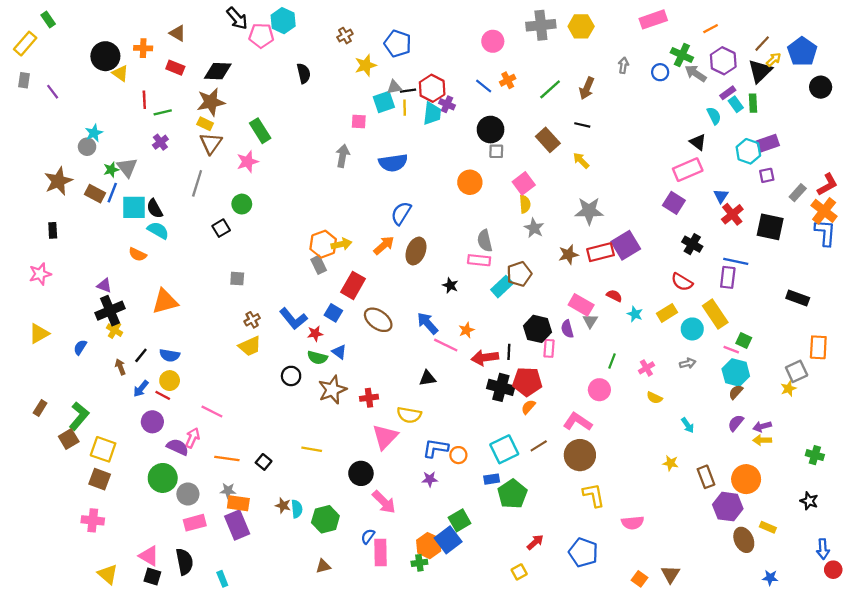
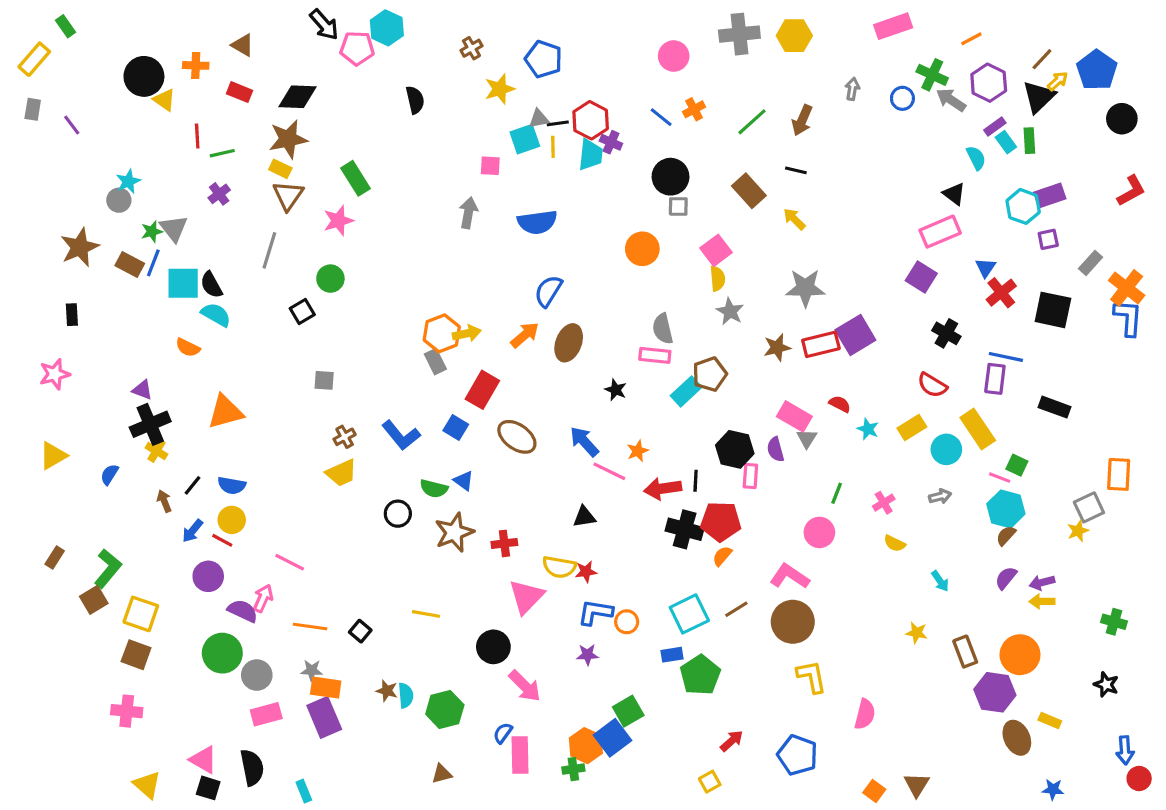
red L-shape: (827, 185) -> (1131, 191), moved
black rectangle: (798, 298) -> (1054, 407), moved
red star: (315, 334) -> (586, 572), moved
pink semicircle: (633, 523) -> (865, 714), turned -70

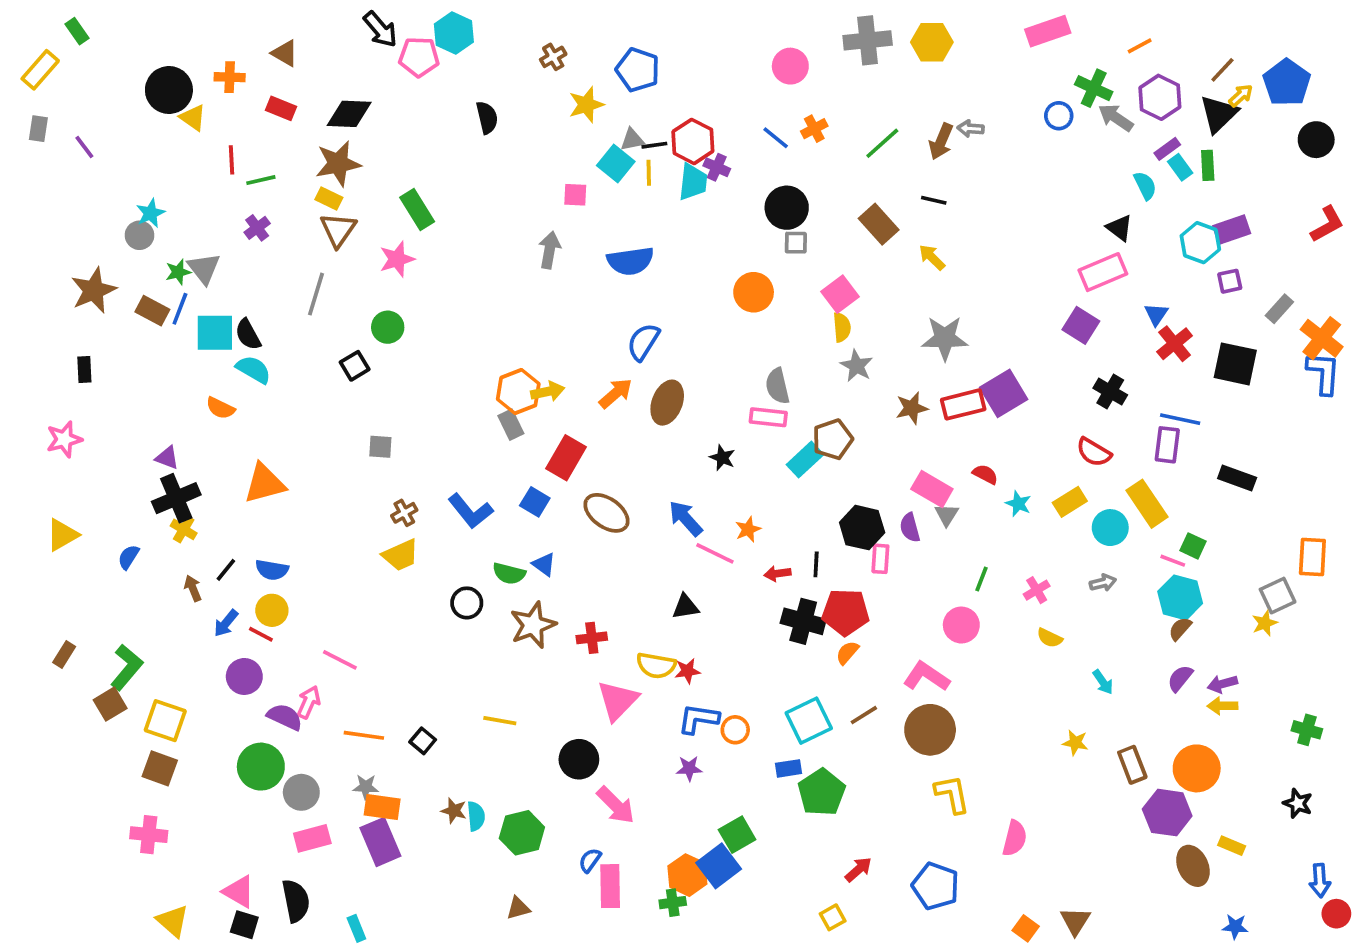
gray arrow: (852, 89) -> (971, 129), moved, turned -95
cyan square: (525, 139) -> (616, 164), turned -32
red arrow: (663, 489) -> (777, 574), size x0.6

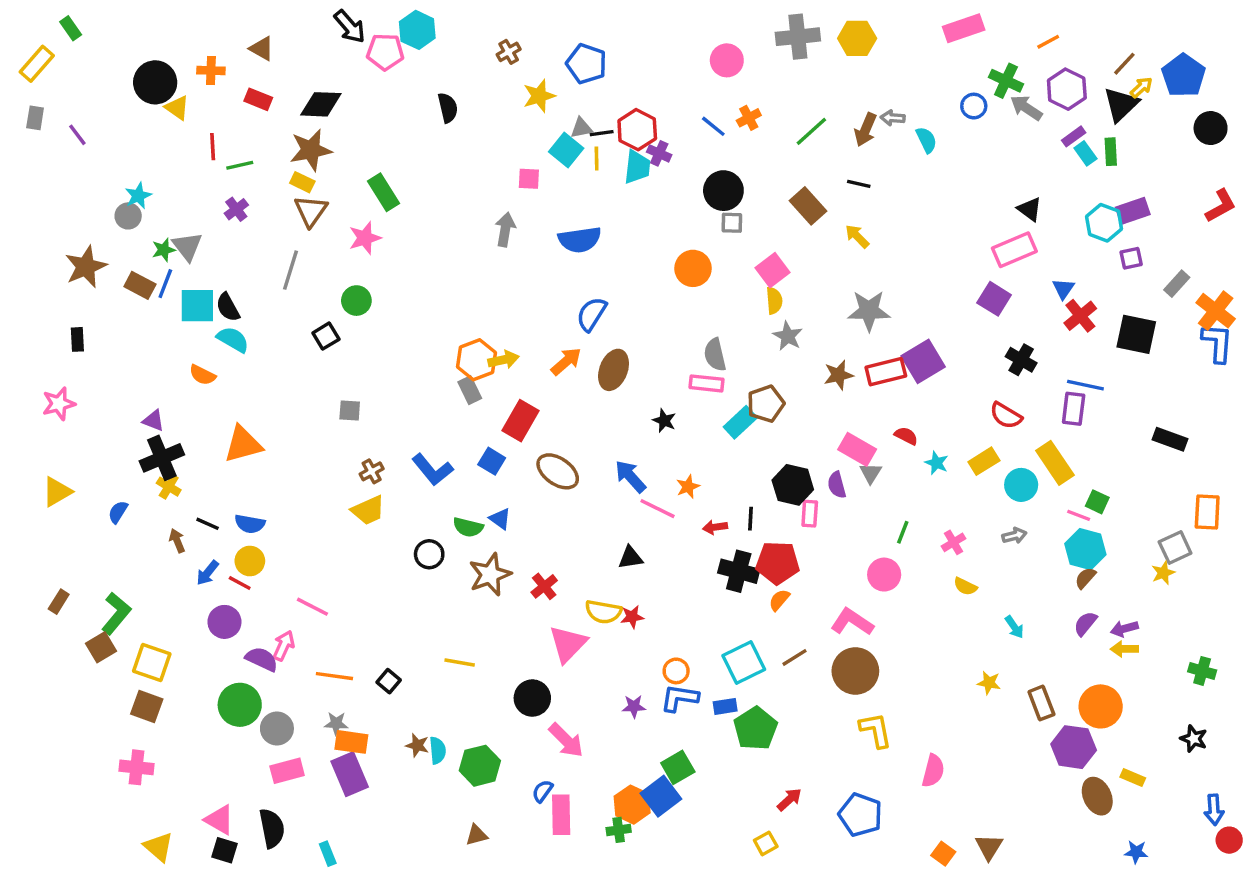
cyan semicircle: (1145, 186) -> (926, 140), moved
black rectangle: (1237, 478) -> (1170, 439), moved
black line: (226, 570) -> (208, 524), turned 75
red cross: (592, 638) -> (544, 586), turned -32
blue L-shape: (698, 719) -> (679, 698), moved

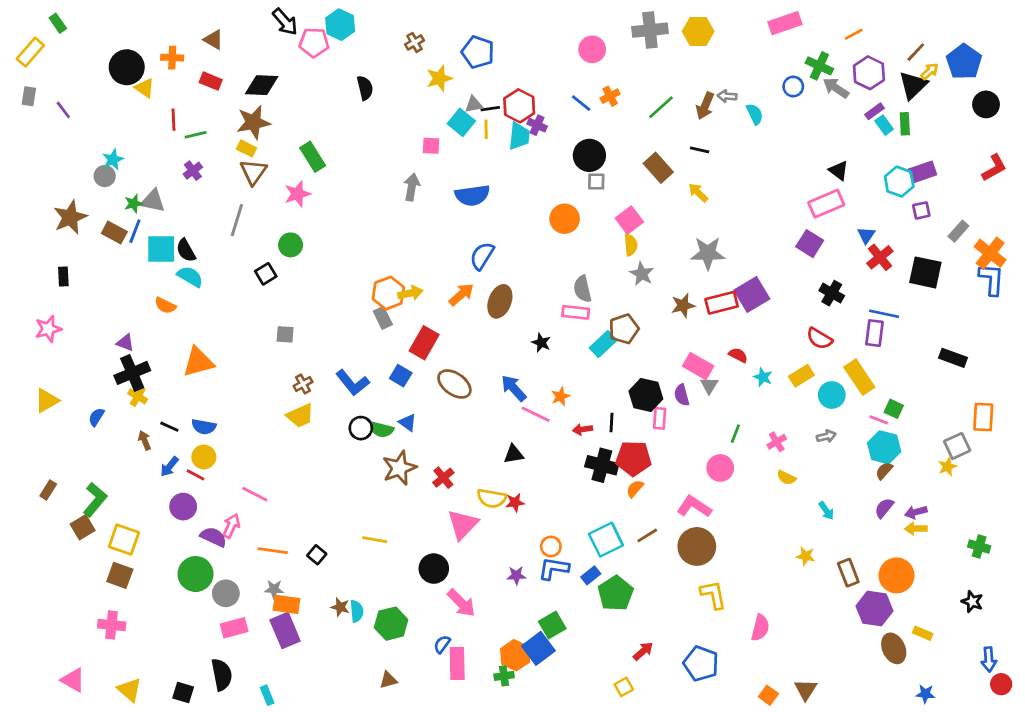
gray triangle: (187, 246) -> (153, 201), turned -40
black circle: (429, 554) -> (361, 428), moved
blue rectangle: (725, 706) -> (591, 575), turned -30
pink triangle: (219, 820) -> (73, 680), moved

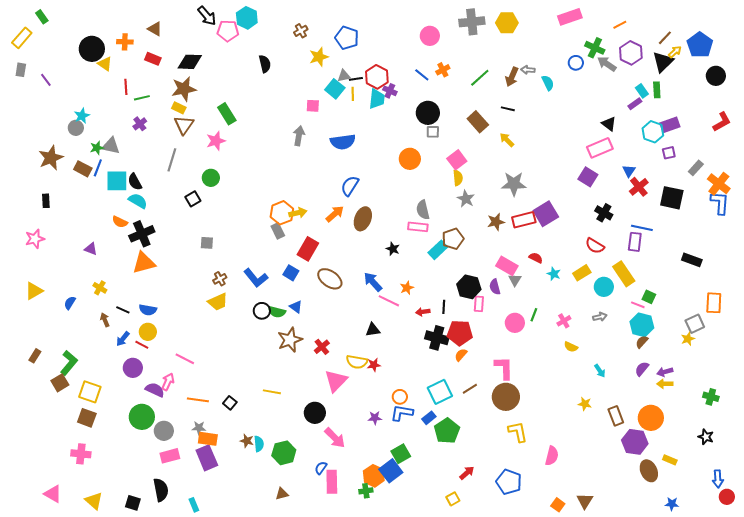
purple rectangle: (874, 111) -> (635, 104), moved
black cross: (132, 373) -> (142, 234), moved
pink circle: (720, 468) -> (515, 323), moved
pink L-shape: (694, 507) -> (504, 368), turned 55

